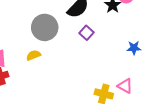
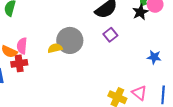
gray circle: (45, 27) -> (70, 40), moved

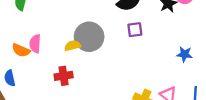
purple square: (110, 35) -> (135, 30), turned 32
red cross: (19, 63) -> (64, 76), moved

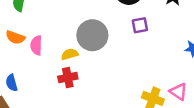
yellow semicircle: (73, 46) -> (70, 54), moved
orange semicircle: (21, 50) -> (15, 37), moved

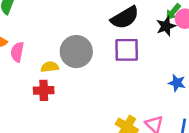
purple square: (140, 25) -> (127, 50), size x1.5

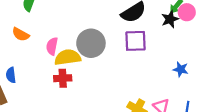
pink semicircle: (17, 52) -> (52, 46), moved
yellow semicircle: (50, 67) -> (68, 57), size x1.6

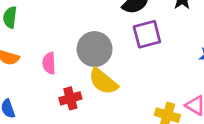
yellow semicircle: (68, 57) -> (103, 81), moved, turned -120

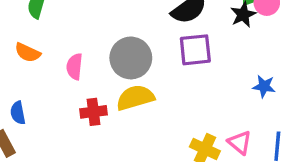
yellow semicircle: (103, 81) -> (135, 98), turned 116

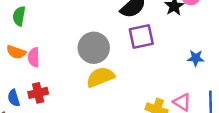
pink semicircle: (74, 67) -> (34, 57), moved
red cross: (93, 112) -> (38, 93), moved

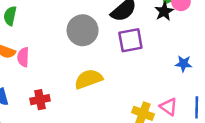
gray circle: (94, 48) -> (83, 30), moved
red cross: (38, 93) -> (40, 100), moved

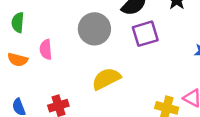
pink semicircle: (23, 57) -> (46, 50), moved

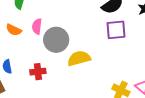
gray circle: (94, 29) -> (56, 40), moved

